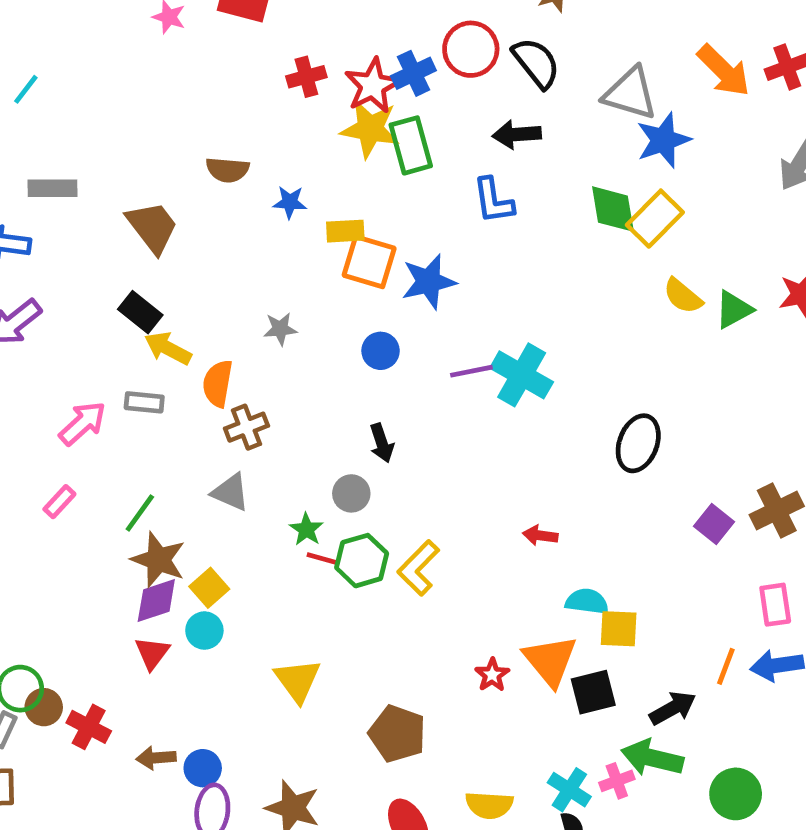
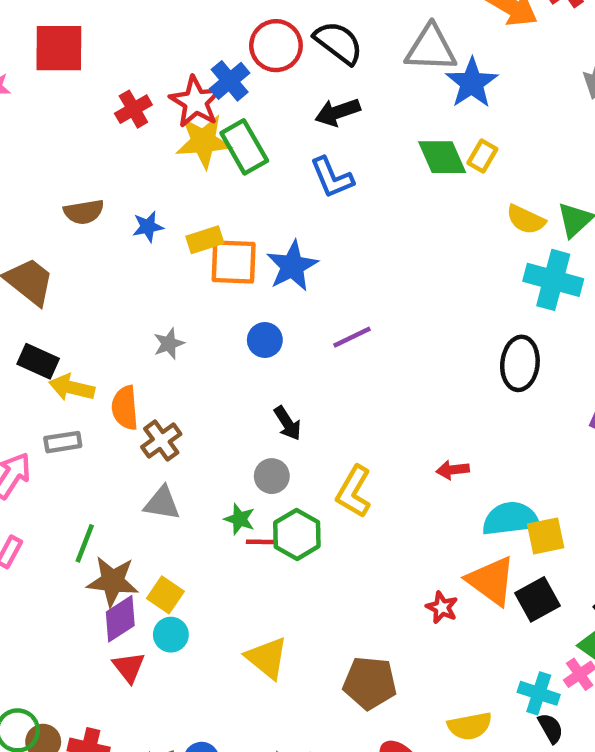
yellow rectangle: (655, 219) -> (482, 156), size x0.6
cyan cross: (522, 375) -> (553, 280), moved
yellow L-shape: (418, 568) -> (354, 492), moved
cyan semicircle: (587, 602) -> (511, 519), size x1.4

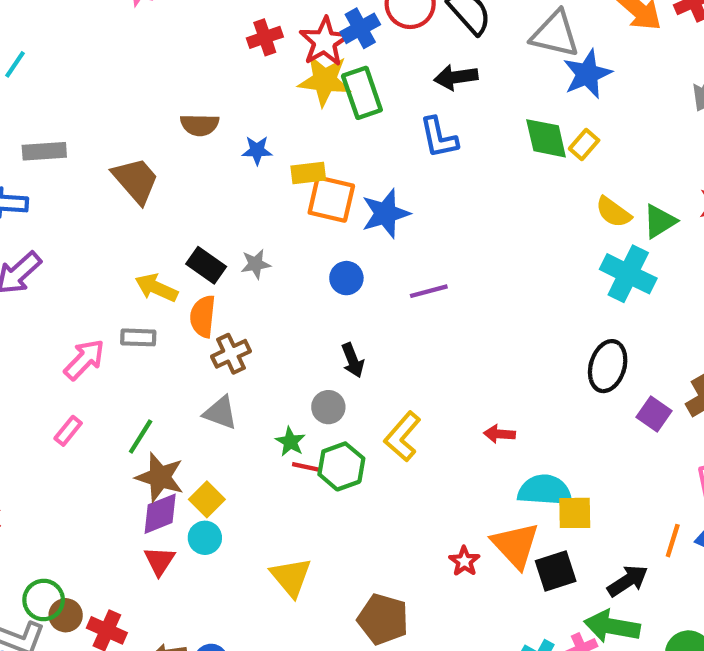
black rectangle: (38, 361) -> (206, 265), moved
black ellipse: (520, 363) -> (608, 366), moved

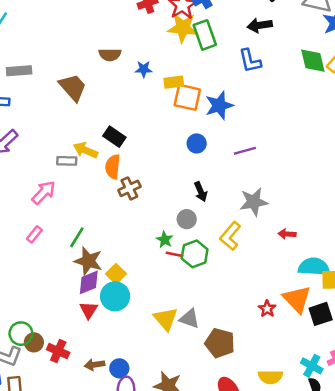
gray star: (256, 264) -> (254, 202), moved, size x1.6
gray rectangle: (138, 337) -> (67, 161), moved
gray triangle: (220, 413) -> (189, 319), moved
cyan circle: (205, 538) -> (115, 296), size x1.5

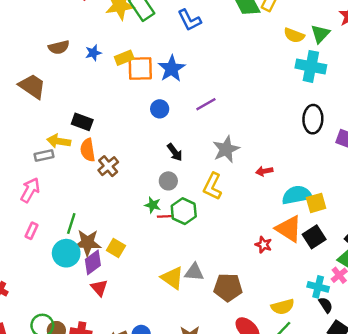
cyan circle: (115, 296) -> (66, 253), moved

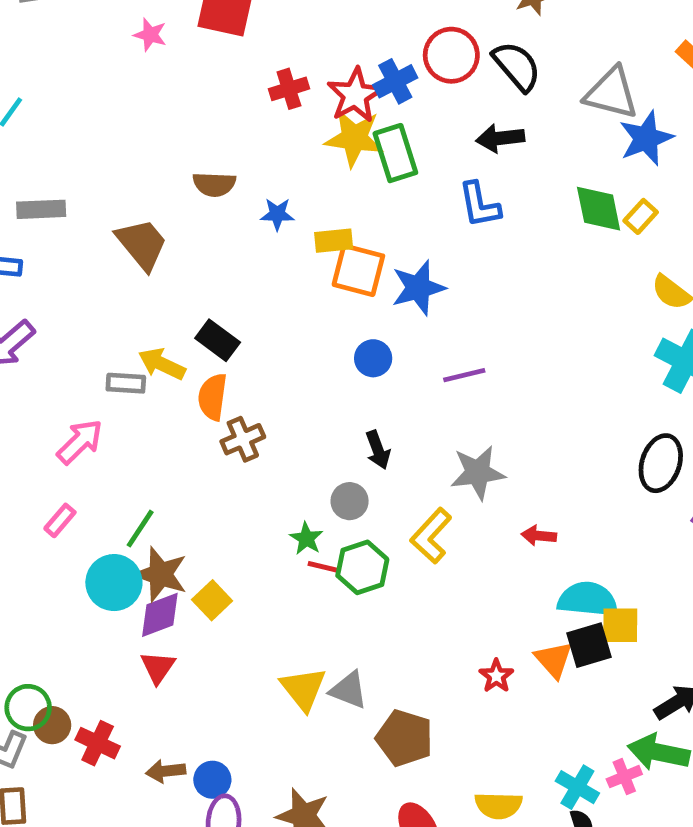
orange triangle: (289, 229) -> (554, 660), size x0.7
black square: (314, 237) -> (589, 645), moved

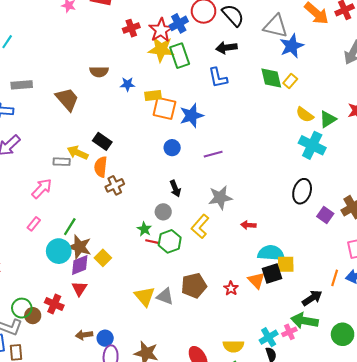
brown pentagon: (404, 738) -> (194, 286), moved, turned -30
red cross: (98, 743) -> (54, 304), moved
cyan cross: (577, 787) -> (269, 337), turned 30

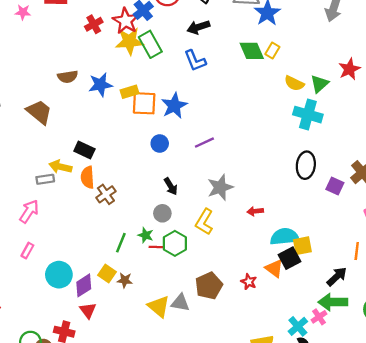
blue star: (128, 84) -> (100, 85), size x1.5
green line: (70, 227) -> (121, 243), moved
brown star: (79, 247) -> (125, 280), moved, size x0.6

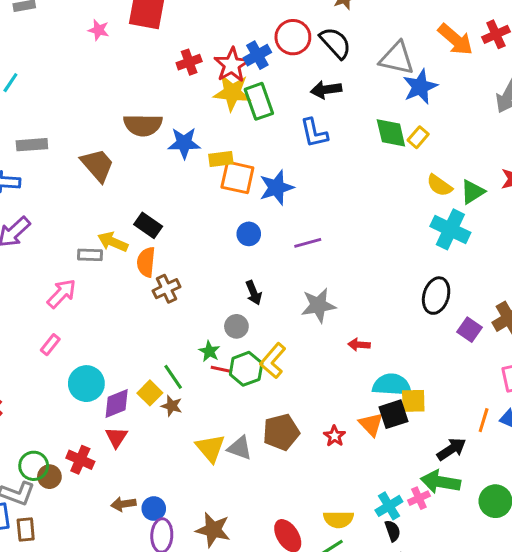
brown semicircle: (68, 77) -> (143, 125), size x1.4
yellow L-shape: (204, 222) -> (273, 361), moved
green line: (121, 243) -> (173, 377), moved, turned -66

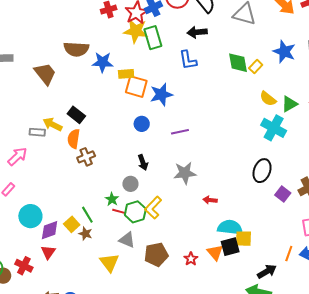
blue star: (420, 87) -> (284, 52), moved, turned -30
gray triangle: (240, 448) -> (127, 240), moved

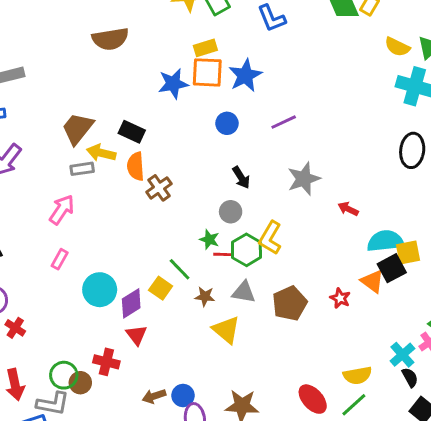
blue star: (103, 62) -> (173, 84), moved
brown trapezoid: (45, 74) -> (78, 128), moved, turned -90
yellow rectangle: (126, 74) -> (205, 48), moved
red arrow: (210, 200) -> (348, 209), turned 32
brown star: (85, 234) -> (205, 296), moved

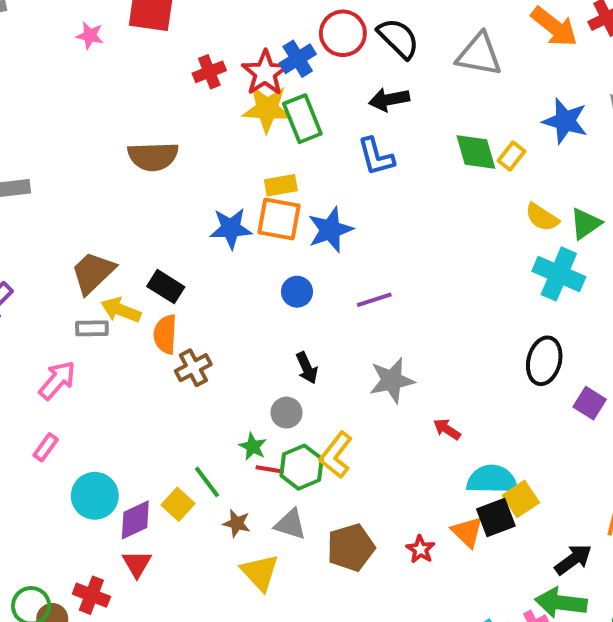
yellow square: (408, 252) -> (521, 499), turned -30

